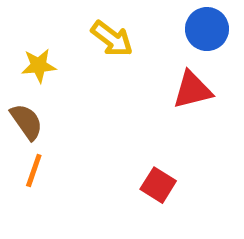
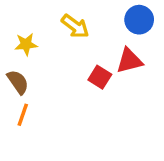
red square: (158, 185) -> (100, 77), moved

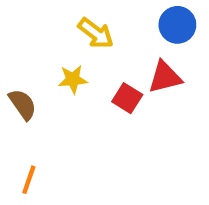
yellow star: (26, 44) -> (73, 79), moved
orange line: (23, 115) -> (29, 180), moved

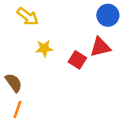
yellow arrow: (96, 33) -> (28, 17), moved
brown semicircle: (23, 104) -> (14, 83), moved

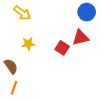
yellow star: (44, 48) -> (28, 44), moved

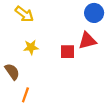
red square: (62, 48) -> (68, 52), turned -32
orange line: (14, 88) -> (25, 95), moved

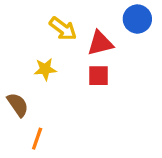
yellow arrow: (24, 14) -> (63, 29), moved
red triangle: (87, 41) -> (100, 43), moved

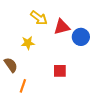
blue circle: (137, 19) -> (81, 37), moved
red square: (99, 76) -> (60, 71), moved

